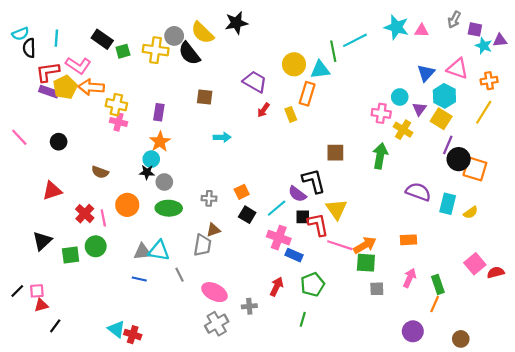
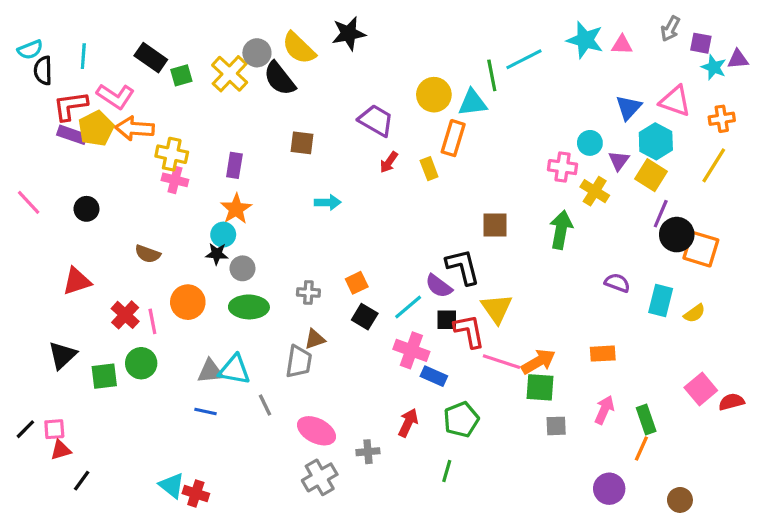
yellow cross: (156, 50) -> (230, 74), turned 35
purple semicircle: (418, 192) -> (617, 283), size x0.7

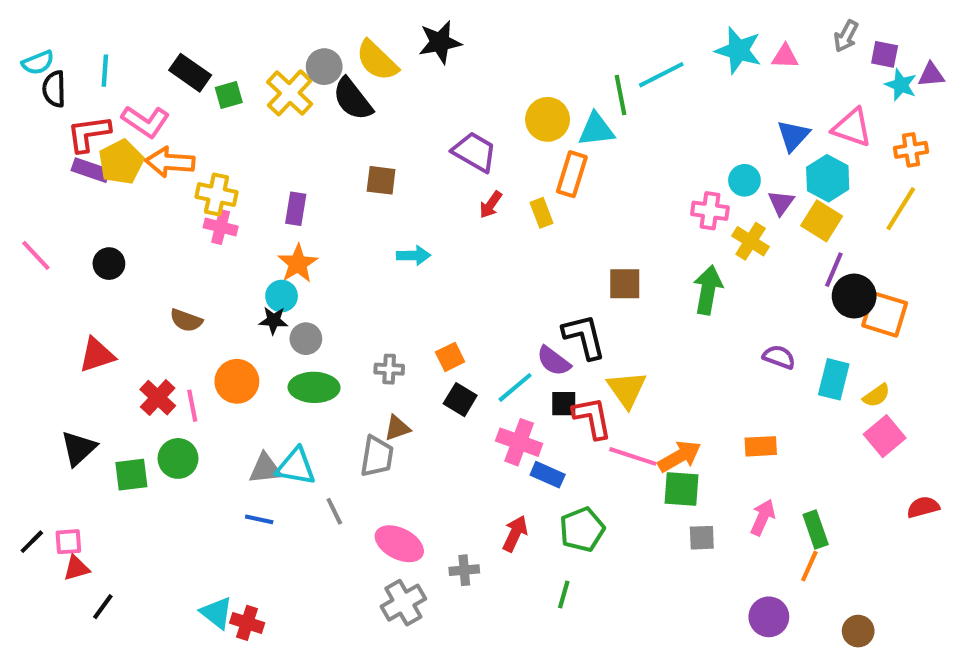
pink square: (701, 389) -> (885, 436), moved

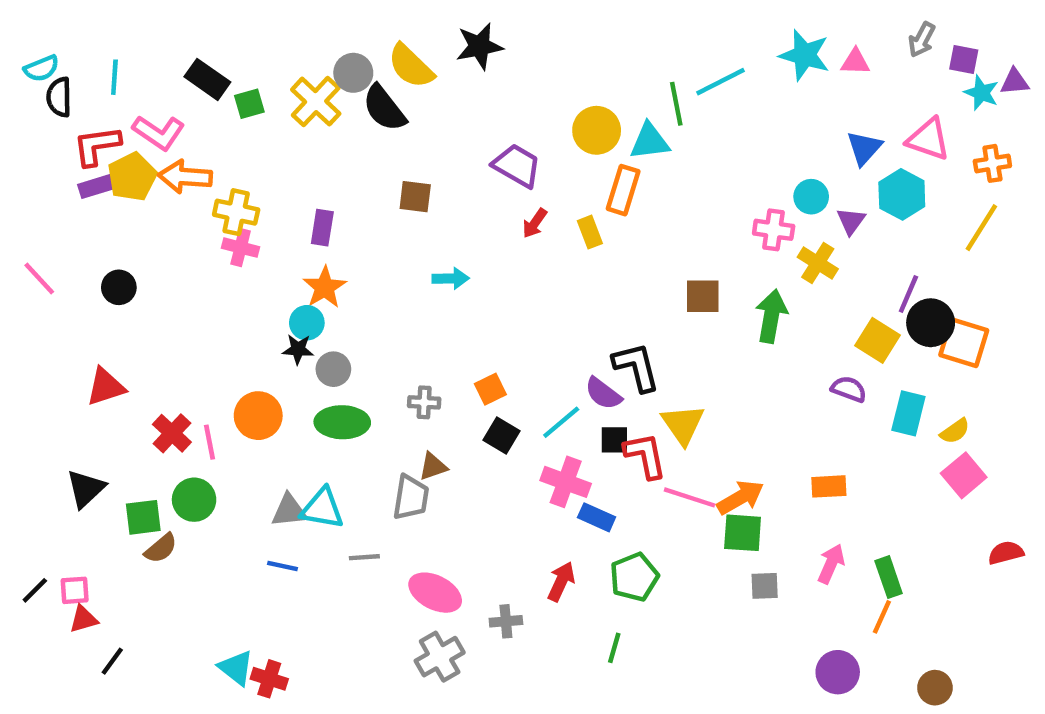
purple rectangle: (91, 170) -> (99, 186), turned -36
yellow square: (822, 221) -> (877, 340), moved
brown square: (625, 284) -> (703, 296), moved
brown semicircle: (186, 320) -> (161, 548), moved, turned -60
gray line: (334, 511) -> (364, 557), turned -68

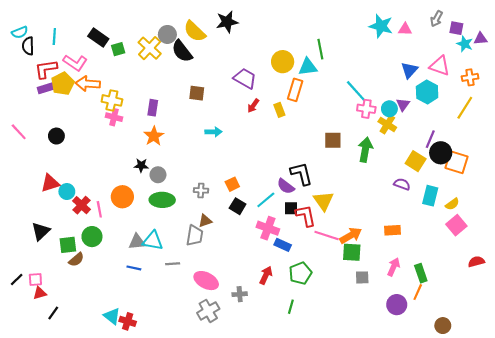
cyan line: (720, 82) -> (356, 91), moved, turned 75
cyan circle: (811, 197) -> (389, 109), moved
cyan circle: (307, 323) -> (67, 192), moved
purple circle: (838, 672) -> (397, 305), moved

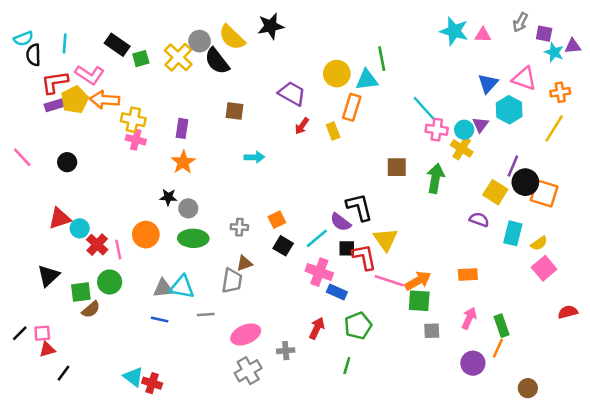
pink ellipse: (206, 281) -> (246, 334), turned -50

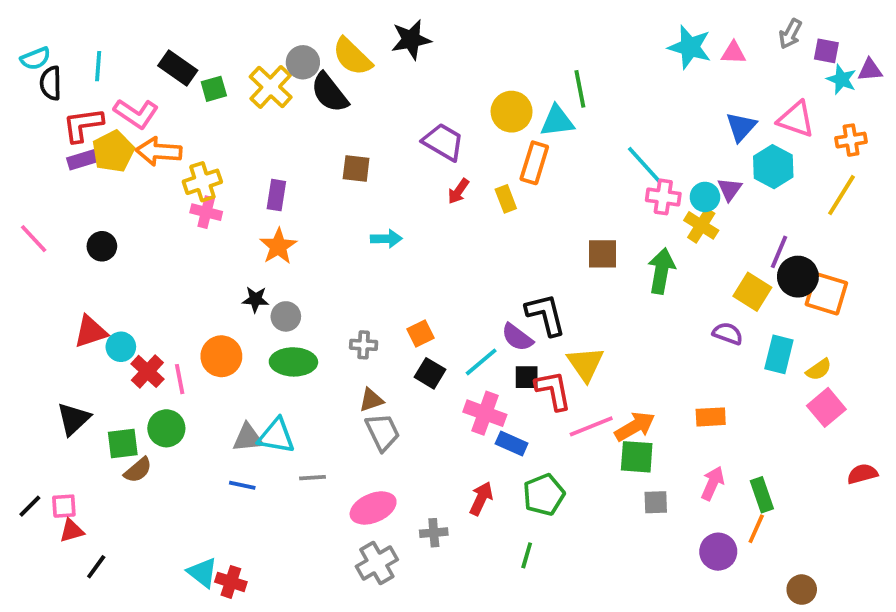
yellow cross: (133, 120) -> (202, 182), turned -30
gray trapezoid: (232, 281) -> (383, 432), moved, turned -35
pink line: (389, 281) -> (591, 426), turned -40

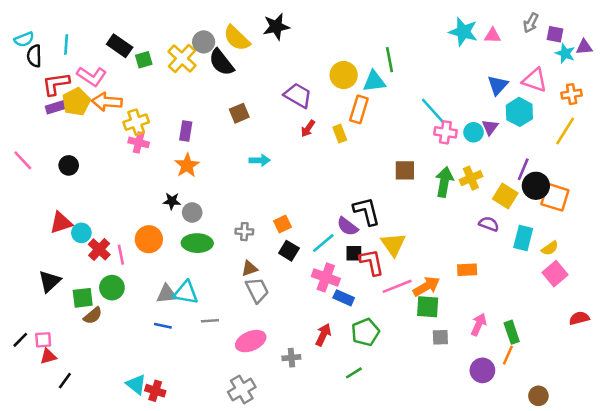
brown square: (356, 169) -> (239, 113), turned -30
yellow cross: (701, 225) -> (471, 178), moved, turned 35
orange rectangle: (711, 417) -> (467, 270), moved
green line: (527, 555) -> (354, 373), turned 42
gray cross: (377, 563) -> (242, 389), moved

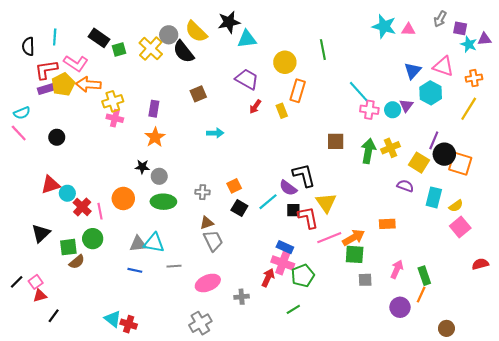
cyan semicircle: (24, 39) -> (22, 113), moved
cyan triangle: (374, 81) -> (247, 39), moved
pink cross: (326, 277) -> (283, 263), moved
pink square: (43, 340) -> (36, 282), turned -32

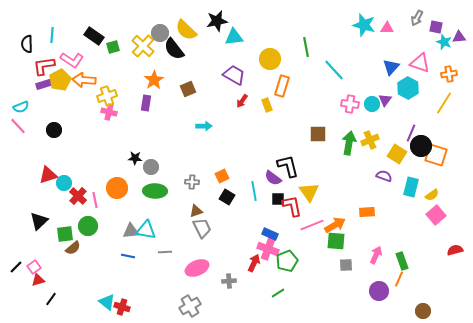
cyan line: (359, 92) -> (334, 70), moved
orange star: (155, 137) -> (154, 80), moved
cyan line: (268, 202) -> (254, 191), turned -60

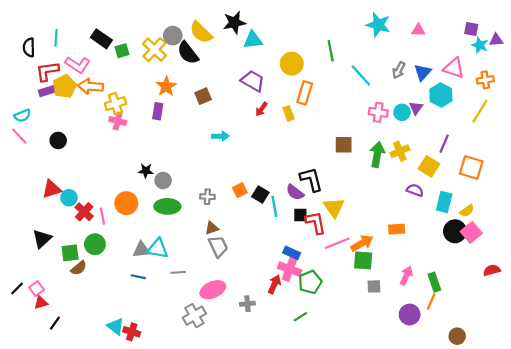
gray arrow: (417, 18) -> (399, 70), moved
cyan star: (364, 25) -> (378, 25), moved
black circle: (421, 146) -> (455, 231), moved
black square: (227, 197) -> (260, 195), moved
gray cross: (190, 306) -> (194, 316), moved

